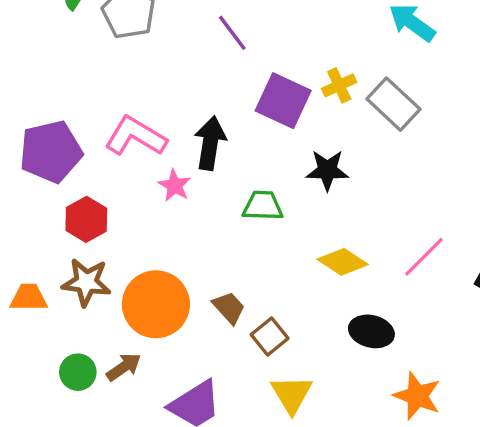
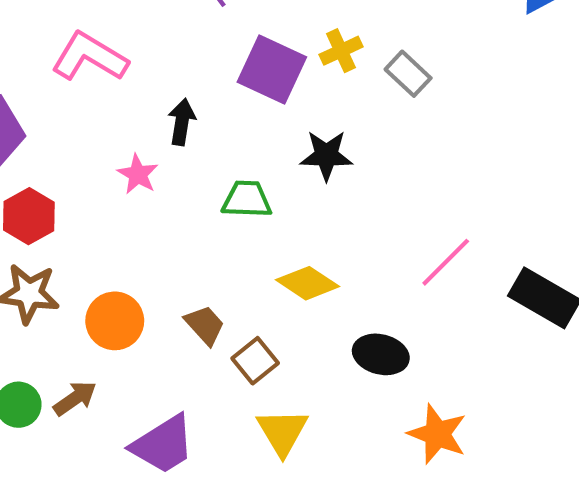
gray rectangle: (393, 104) -> (408, 74), size x0.7
pink L-shape: (136, 136) -> (90, 57), moved
black arrow: (210, 143) -> (182, 122), size x0.7
yellow diamond: (343, 262) -> (307, 283), moved
orange circle: (156, 304) -> (115, 321), size x0.7

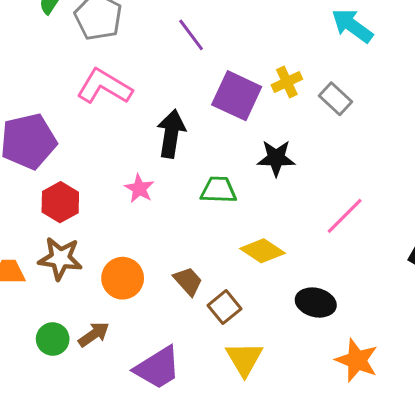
black arrow: (182, 122) -> (171, 134), size x1.4
pink star: (138, 174) -> (139, 188), moved
pink line: (446, 262) -> (345, 216), moved

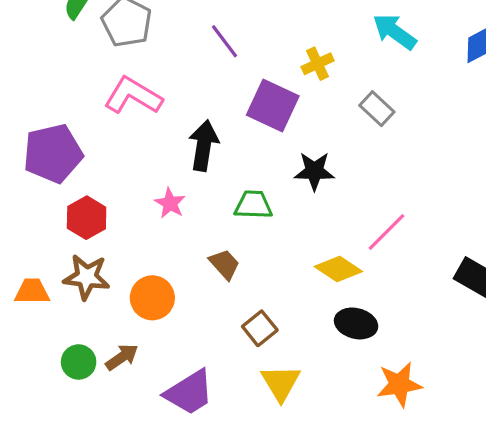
yellow cross: (287, 82) -> (318, 64), moved
yellow diamond: (263, 251) -> (338, 269), moved
brown trapezoid: (188, 281) -> (225, 264), moved
orange star: (357, 360) -> (399, 384), turned -30

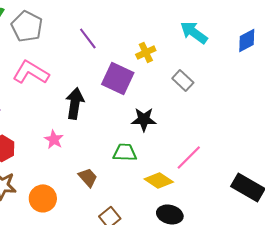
green trapezoid: (253, 205) -> (125, 152), moved

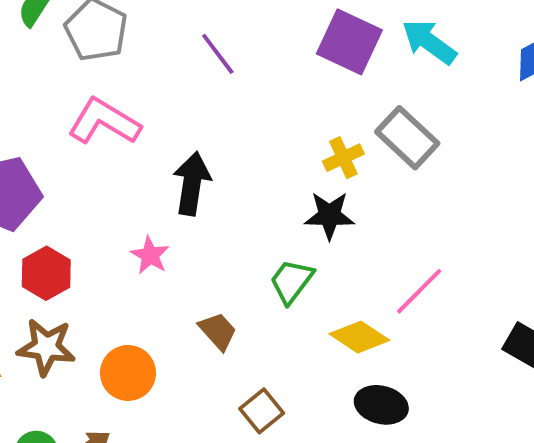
yellow cross: (146, 52) -> (343, 158), moved
purple square: (118, 78) -> (349, 42), moved
gray rectangle: (183, 80) -> (407, 138), size x1.4
green trapezoid: (125, 152) -> (292, 281), turned -55

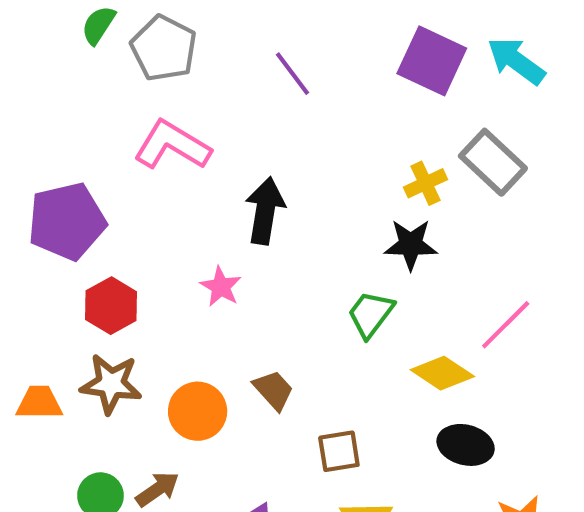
brown trapezoid: (218, 331) -> (274, 390), moved
brown square: (262, 411) -> (339, 451), turned 30

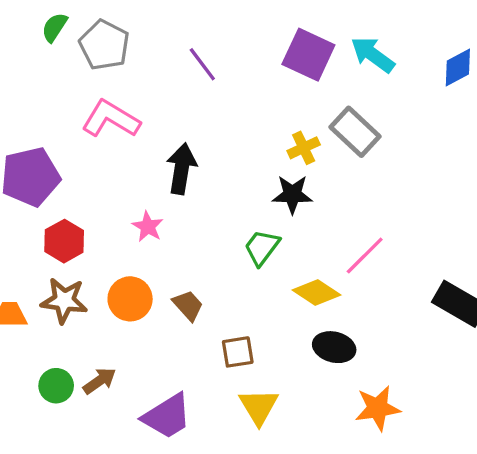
orange circle: (198, 411) -> (130, 299), moved

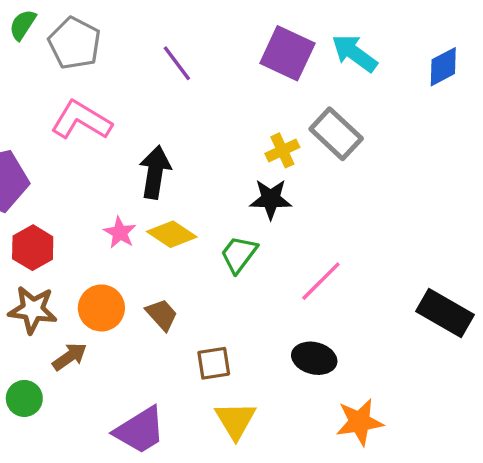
pink line: (365, 256) -> (321, 281), moved
yellow diamond: (316, 292) -> (172, 234), moved
brown arrow: (100, 381) -> (70, 357), moved

